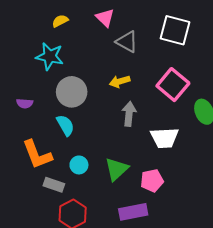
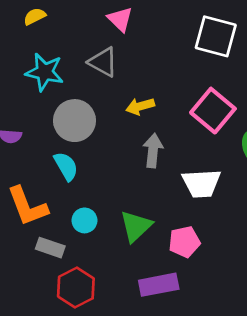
yellow semicircle: (60, 21) -> (35, 16), moved
gray triangle: (127, 42) -> (103, 62), moved

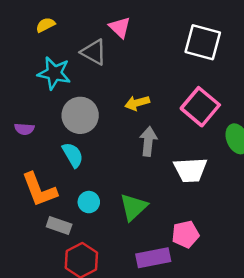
gray triangle: (103, 62) -> (94, 52), moved
pink pentagon: (184, 242) -> (185, 234), moved

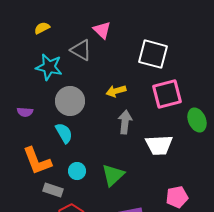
white square: (203, 42) -> (153, 54), moved
pink square: (200, 107) -> (167, 94), turned 36
pink pentagon: (185, 234) -> (177, 197), moved

